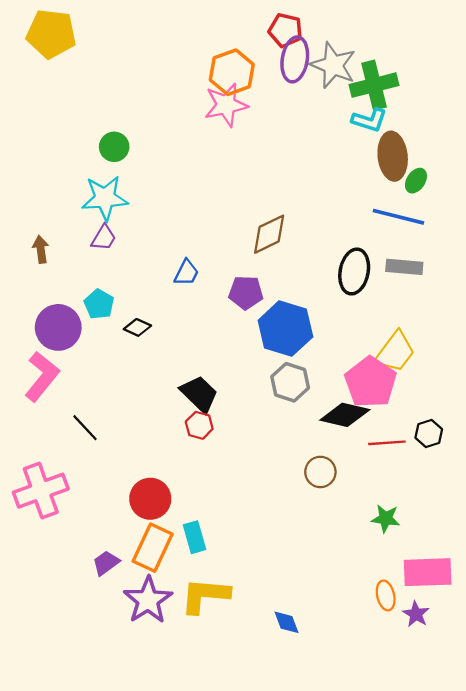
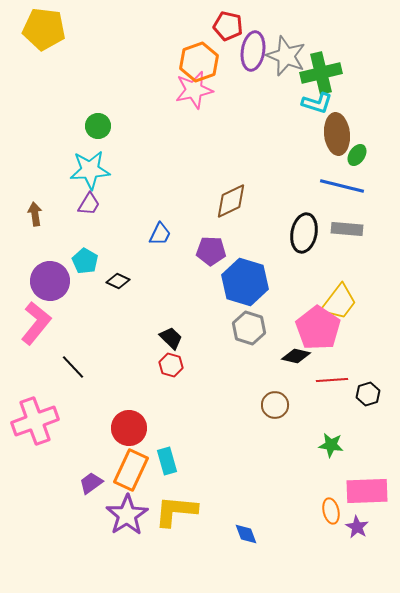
red pentagon: (285, 30) -> (228, 26), moved
black trapezoid: (199, 394) -> (171, 338), size x0.7
black diamond: (345, 415) -> (296, 356), size x0.7
black hexagon: (429, 433) -> (368, 394), moved

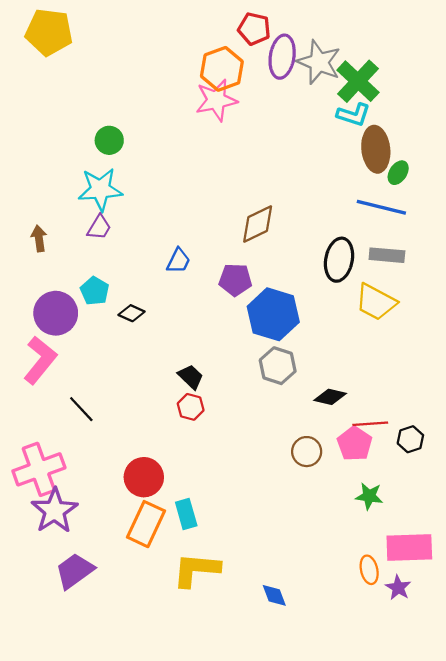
green cross: (321, 73) -> (358, 81), turned -33
yellow trapezoid: (339, 302) -> (376, 302), moved, turned 81
pink pentagon: (318, 328) -> (355, 444), moved, size x0.7
purple trapezoid: (91, 483) -> (75, 571), moved, size x1.5
purple star: (127, 515) -> (55, 511), moved

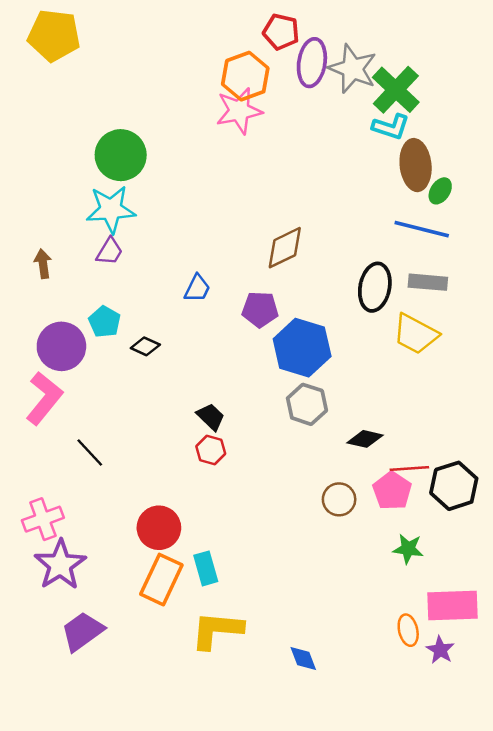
green circle: (109, 140) -> (121, 155), size x1.6
black hexagon: (410, 439) -> (454, 486), size x1.6
pink cross: (39, 469) -> (43, 519), size x0.7

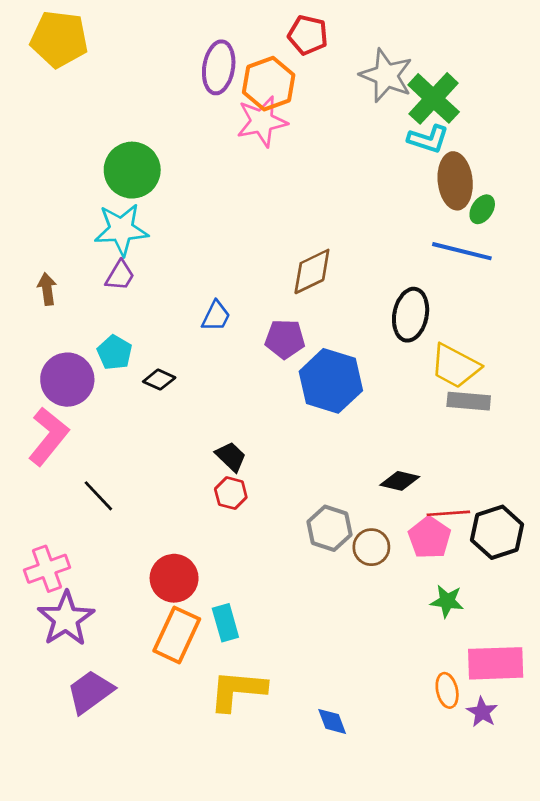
purple ellipse: (312, 63) -> (219, 67), moved
gray rectangle: (428, 282) -> (469, 401), moved
gray hexagon: (307, 404) -> (329, 528), moved

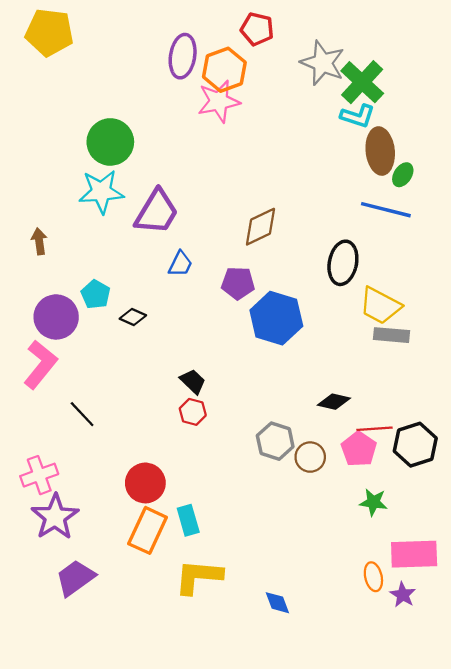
purple trapezoid: (120, 275) -> (157, 212), moved, size x1.8

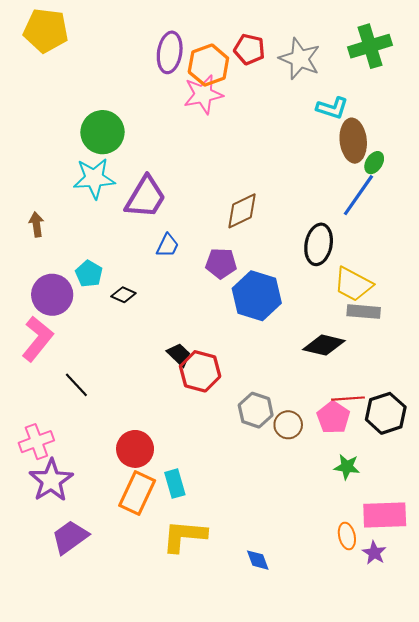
red pentagon: (257, 29) -> (249, 49), moved
green cross: (362, 82) -> (370, 46), moved, turned 30
blue line: (386, 210) -> (358, 195), turned -69
black diamond: (334, 402) -> (324, 345), moved, size x1.4
red hexagon: (193, 412) -> (200, 371), moved, size x1.6

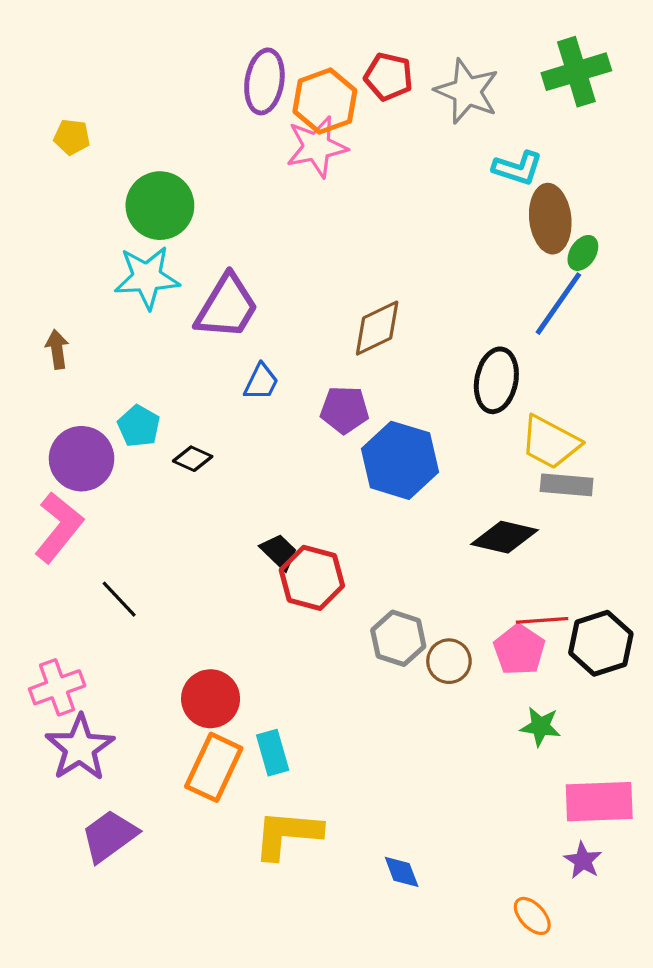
yellow pentagon: (46, 30) -> (72, 137), moved, size x0.5
orange ellipse: (347, 536) -> (532, 916), moved, turned -30

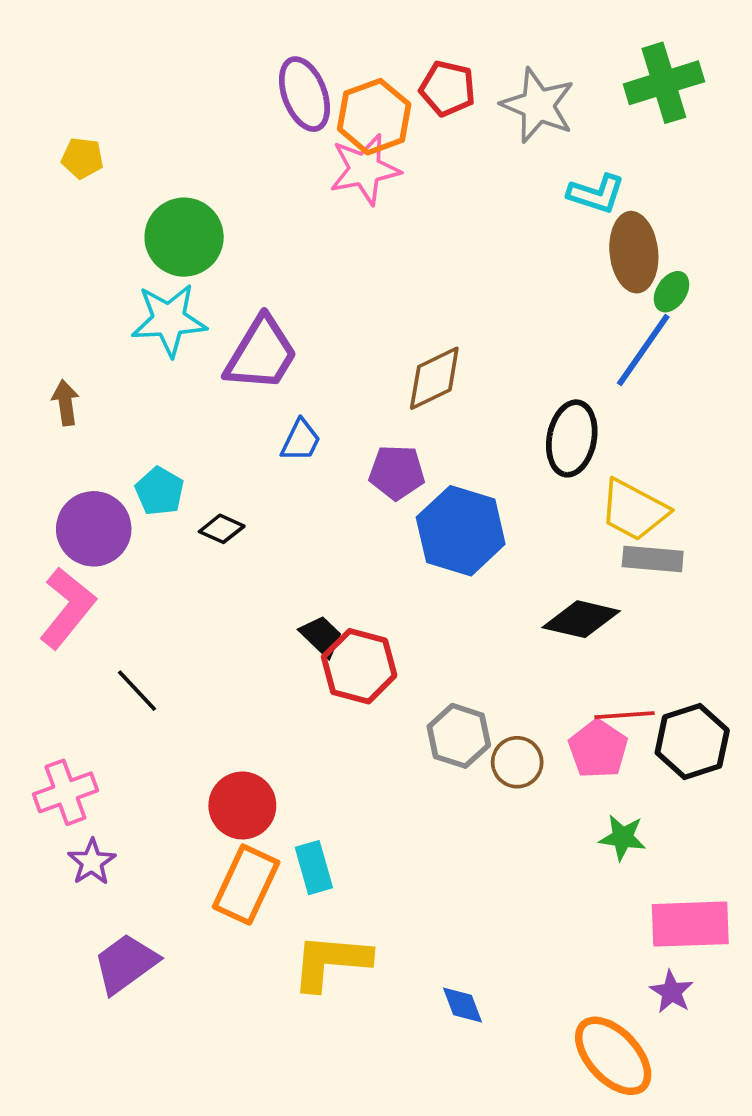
purple ellipse: (264, 81) -> (304, 94), turned -30
purple star: (80, 748) -> (92, 862), size x0.6
orange ellipse: (532, 916) -> (613, 1056), size x1.8

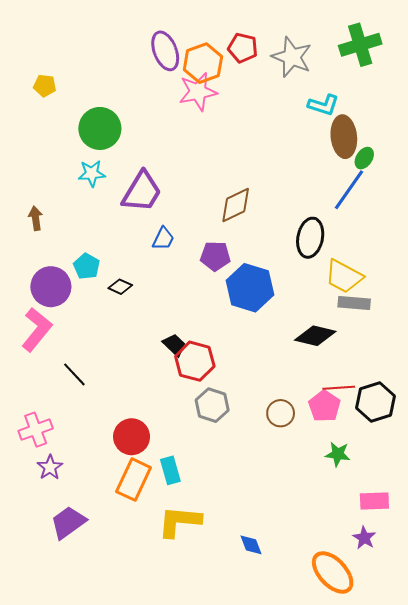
cyan star: (169, 320) -> (92, 173), size x0.7
gray hexagon: (459, 736) -> (212, 405), moved
pink rectangle: (690, 924) -> (374, 501), size x0.7

